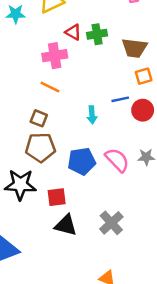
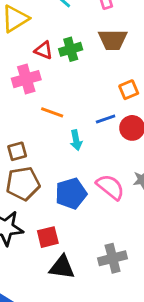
brown trapezoid: (134, 48) -> (113, 40), moved
orange line: (50, 87) -> (52, 112), moved
brown square: (39, 118) -> (17, 151), turned -30
gray cross: (111, 223) -> (113, 258), turned 35

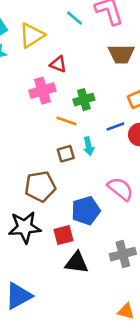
green cross: (71, 49) -> (84, 100), moved
brown square: (17, 151) -> (66, 154), moved
blue pentagon: (71, 194) -> (86, 211), moved

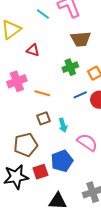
pink cross: (42, 91) -> (17, 81), moved
green cross: (84, 100) -> (70, 67), moved
cyan arrow: (89, 146) -> (63, 125), moved
red square: (63, 235) -> (40, 172), moved

